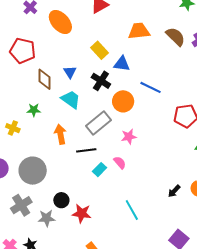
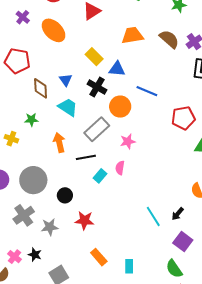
pink semicircle: (120, 163) -> (120, 168), turned -128
black arrow: (174, 191) -> (178, 214), moved
black circle: (61, 200) -> (65, 195), moved
cyan line: (132, 210) -> (153, 216), moved

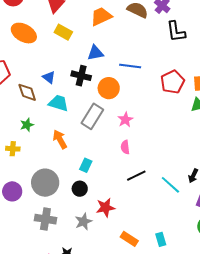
yellow rectangle: (94, 57) -> (63, 32), moved
black line: (86, 157) -> (136, 176), moved
cyan rectangle: (100, 176) -> (86, 165), moved
gray cross: (24, 215) -> (45, 219), turned -30
gray star: (50, 227) -> (83, 222), moved

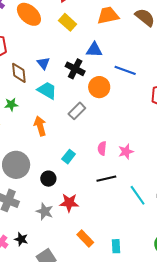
gray rectangle: (92, 116) -> (77, 111), size x0.7
pink star: (125, 120) -> (126, 152), moved
cyan rectangle: (86, 165) -> (69, 157), moved
gray star: (83, 222) -> (45, 211), turned 30

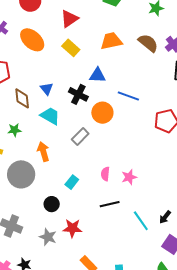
gray circle: (16, 165) -> (21, 174), moved

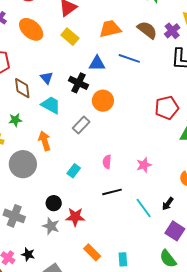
blue line: (128, 96) -> (129, 58), moved
pink star: (129, 177) -> (144, 165), moved
black circle: (52, 204) -> (54, 203), moved

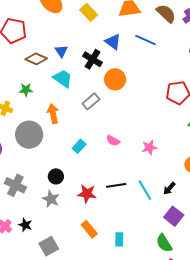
blue triangle: (97, 63) -> (113, 42), turned 30
brown diamond: (22, 88) -> (36, 59), turned -65
pink semicircle: (107, 162) -> (113, 141), turned -72
black line: (112, 192) -> (116, 185), moved
red star: (75, 217) -> (87, 194), moved

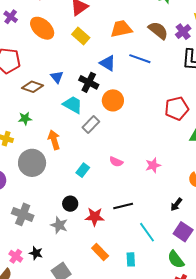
cyan trapezoid: (63, 79) -> (73, 105), moved
black circle: (56, 176) -> (70, 204), moved
cyan line: (145, 190) -> (147, 232), moved

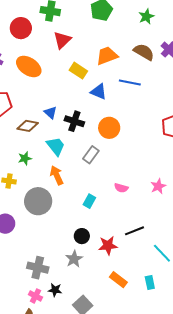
yellow rectangle: (81, 36) -> (78, 71), moved
black cross: (89, 82) -> (74, 121), moved
cyan trapezoid: (73, 105) -> (56, 146), moved, turned 30
gray cross: (23, 214) -> (38, 268), moved
gray star: (59, 225) -> (74, 259), turned 30

